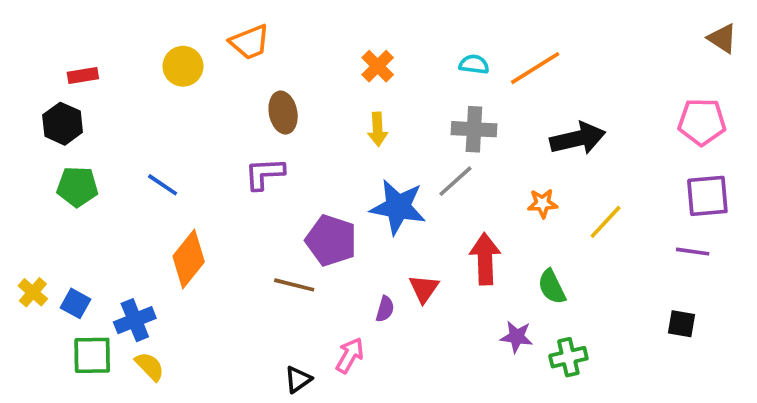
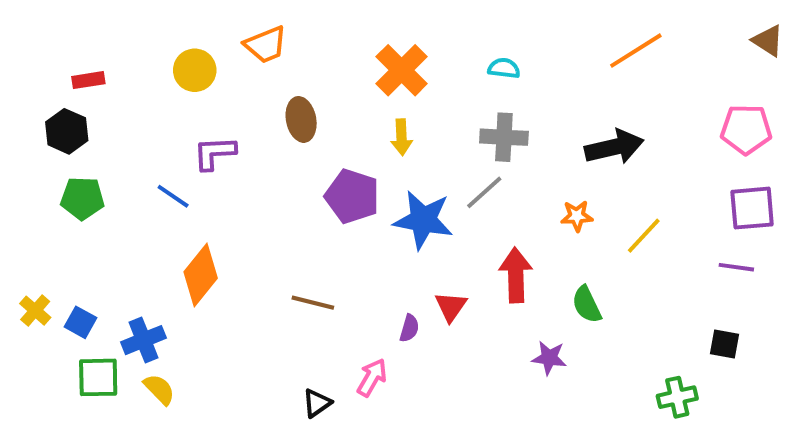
orange cross: (378, 66) -> (402, 70), size x1.5
orange line: (535, 68) -> (636, 51), moved
purple L-shape: (265, 174) -> (214, 153), moved
purple pentagon: (331, 240) -> (352, 196), moved
green cross: (568, 357) -> (677, 397), moved

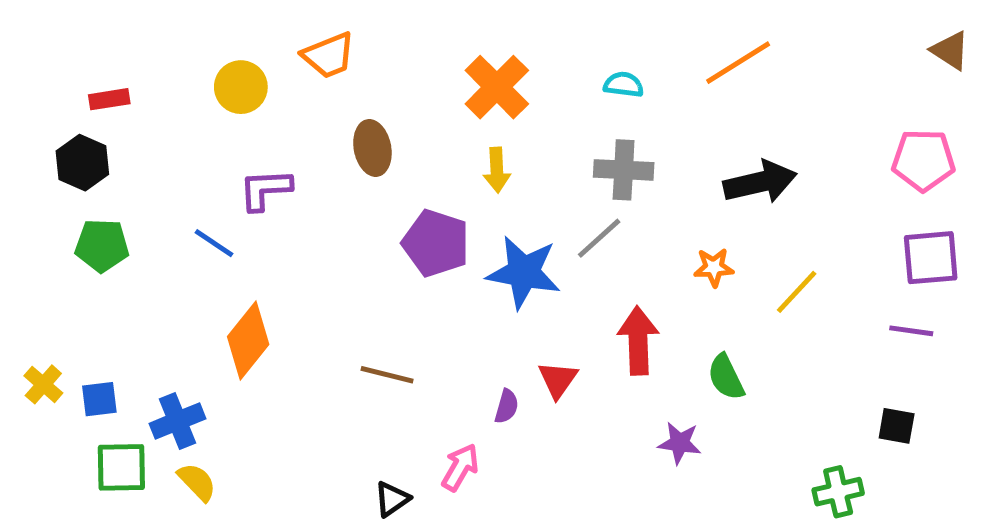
orange line: (636, 51) -> (738, 63), moved
blue square: (80, 322) -> (99, 399), turned -36

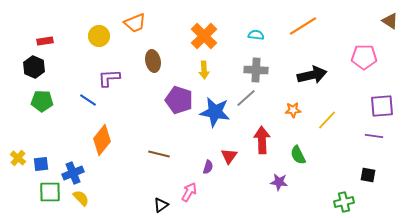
pink pentagon: (923, 160) -> (364, 57), moved

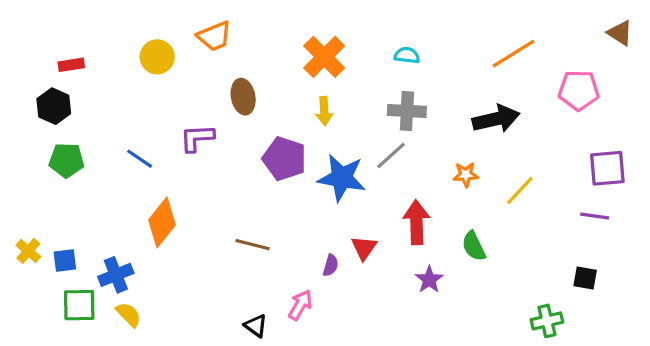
orange line: (303, 26) -> (513, 54), moved
purple L-shape: (109, 78) -> (197, 138), moved
purple star: (279, 182) -> (429, 280), moved, turned 30
black triangle: (161, 205) -> (256, 326), turned -49

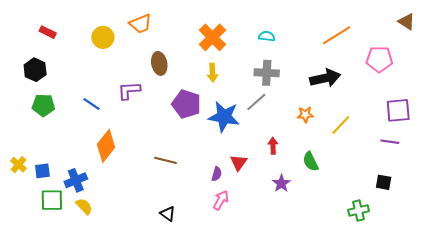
red rectangle: (71, 65) -> (48, 32), moved, turned 35
red arrow: (416, 222) -> (273, 146), size x0.6
pink arrow: (300, 305) -> (221, 200), moved

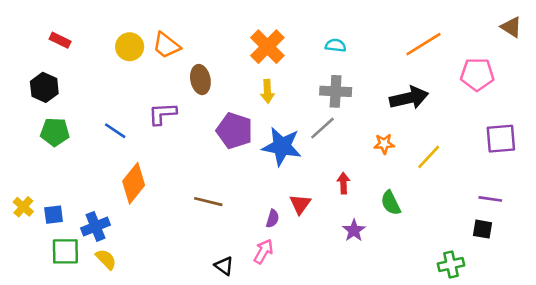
orange trapezoid: (140, 24) -> (166, 45), moved, turned 60
purple line: (390, 142) -> (490, 199), moved
pink arrow: (221, 200) -> (263, 251), moved
black triangle: (168, 214) -> (224, 266), moved

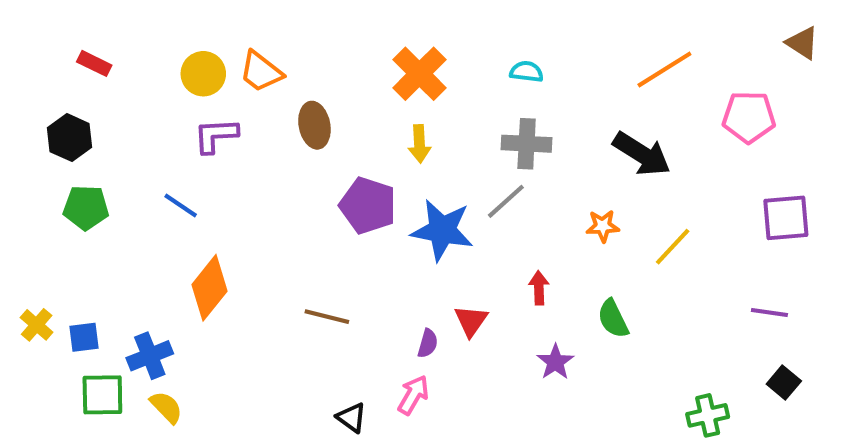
black arrow: (409, 98) -> (642, 154), turned 45
purple L-shape: (162, 114) -> (216, 135), moved
black square: (482, 229) -> (784, 383), moved, turned 30

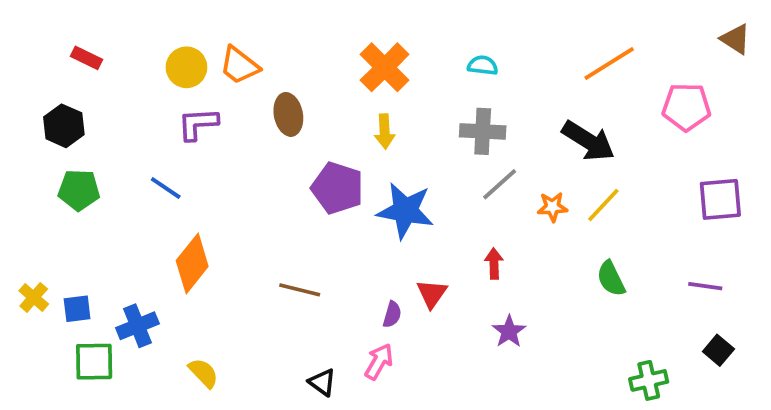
gray line: (506, 201) -> (500, 184), moved
yellow line: (673, 247) -> (603, 205), moved
green semicircle: (613, 319) -> (611, 279), moved
yellow semicircle: (166, 407) -> (203, 373), moved

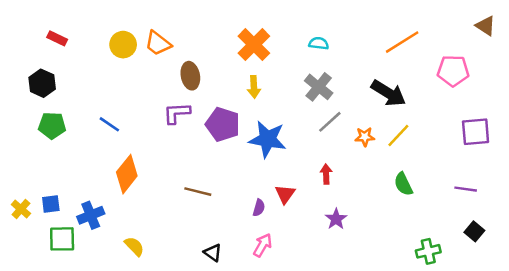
purple L-shape: (198, 124) -> (177, 113), moved
gray cross: (483, 131) -> (319, 87), turned 36
yellow cross: (34, 297) -> (21, 209), moved
pink arrow: (379, 362) -> (263, 245), moved

